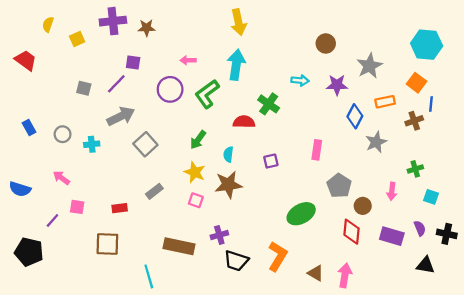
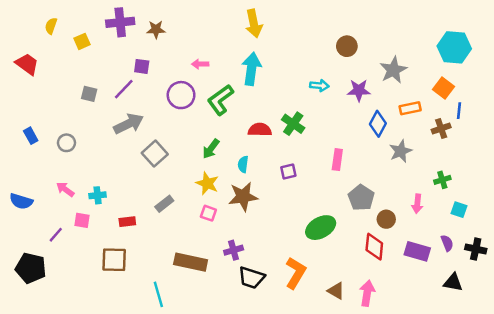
green cross: (269, 104) -> (293, 124), moved
cyan cross: (92, 144) -> (98, 195), moved

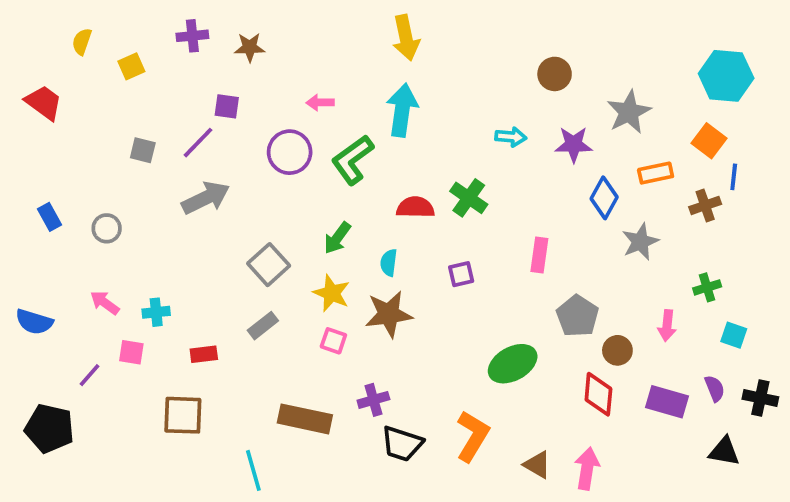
purple cross: (120, 22) -> (192, 36), size x0.7
gray square: (155, 154) -> (269, 265), moved

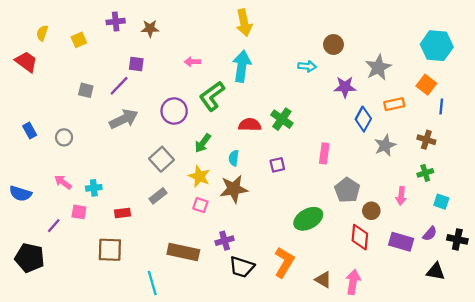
yellow semicircle: (82, 42) -> (42, 33), moved
cyan arrow: (511, 137) -> (307, 66), moved
purple circle: (290, 152) -> (174, 111), moved
brown cross: (705, 205) -> (426, 140), moved, turned 36
purple semicircle: (715, 388) -> (430, 234), turned 63

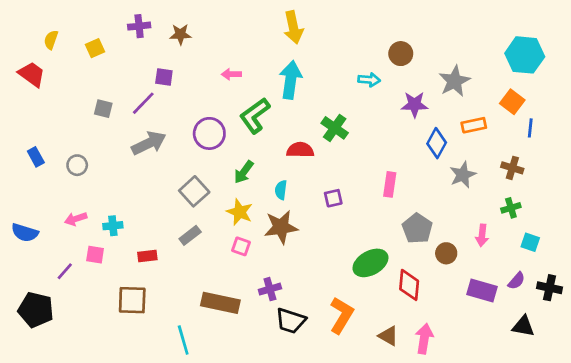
green cross: (282, 119) -> (335, 128), moved
pink arrow: (63, 182) -> (76, 219), turned -54
red diamond: (360, 237) -> (409, 285), moved

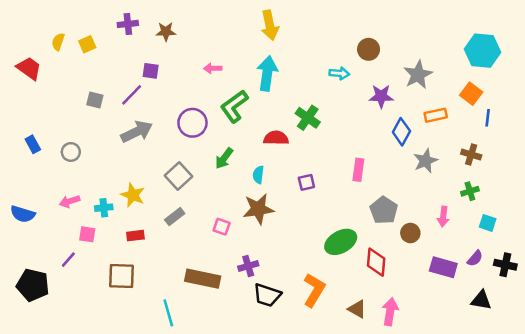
yellow semicircle: (51, 40) -> (58, 42), moved
yellow star: (240, 212) -> (133, 195), moved
purple line: (65, 271) -> (68, 260), moved

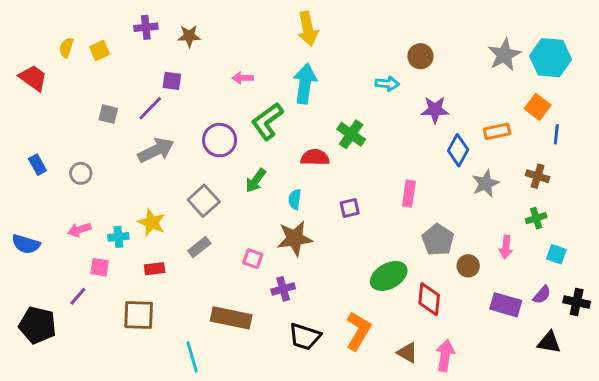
gray star: (418, 75) -> (504, 55), moved
purple cross: (248, 266) -> (283, 289), moved

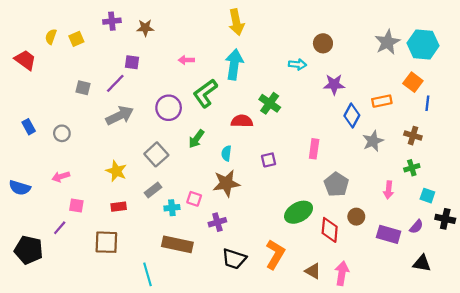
cyan cross: (118, 237) -> (172, 208), moved
brown circle: (468, 266) -> (356, 217), moved
black cross: (577, 302) -> (445, 219), moved

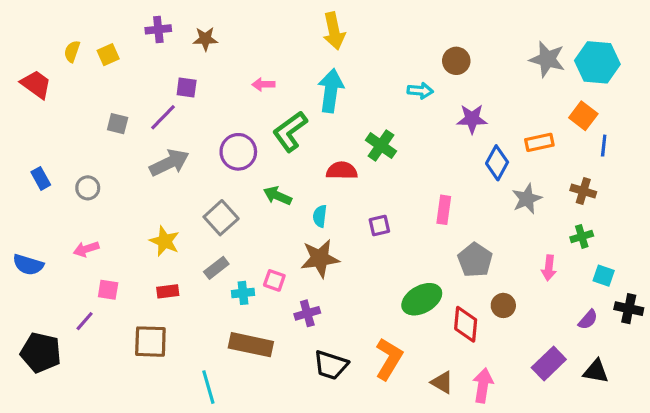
gray star: (387, 42) -> (547, 59), turned -30
green arrow: (196, 139) -> (277, 196), turned 78
purple rectangle: (389, 234) -> (549, 364), moved, turned -60

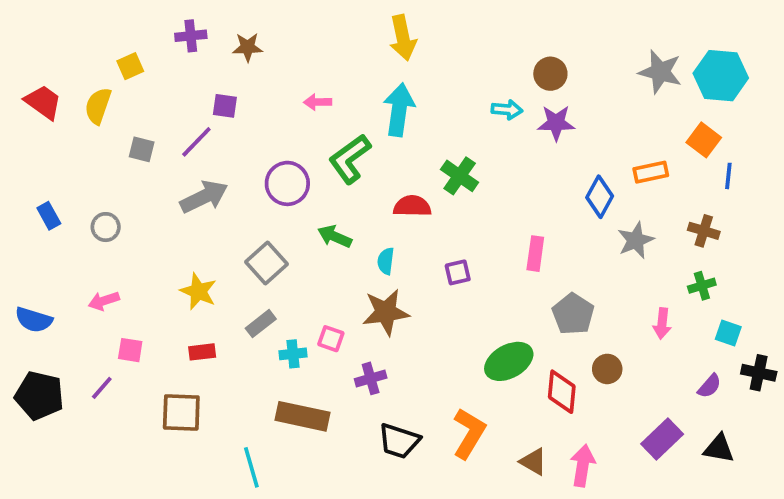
yellow semicircle: (72, 51) -> (98, 106), moved, size x1.4
purple star: (472, 119) -> (556, 123), moved
black pentagon: (41, 353) -> (39, 395), moved

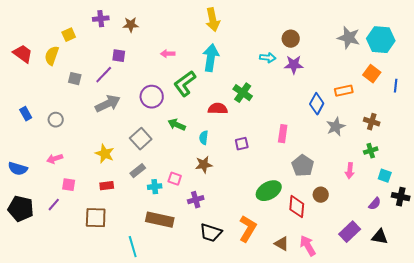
blue line: (728, 176) -> (396, 86), moved
brown star: (386, 312) -> (204, 165), size x0.7
pink arrow: (583, 466) -> (308, 246), turned -40

